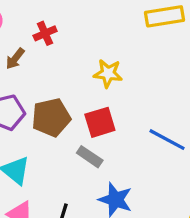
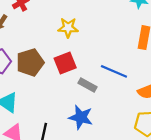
gray rectangle: (90, 157) -> (88, 85), moved

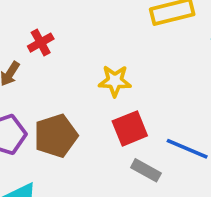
red square: (65, 63) -> (130, 128), moved

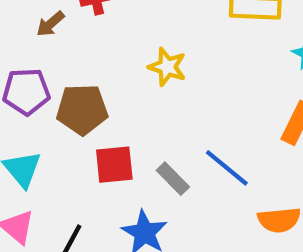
red square: (130, 128) -> (114, 165), moved

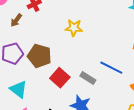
brown pentagon: (82, 109) -> (39, 56), turned 30
red square: (114, 165) -> (60, 78), turned -30

